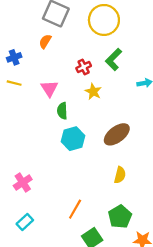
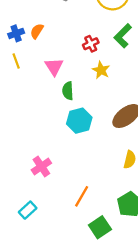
orange semicircle: (45, 41) -> (37, 31), moved
yellow line: (14, 83) -> (16, 61), turned 56
pink cross: (23, 182) -> (41, 166), moved

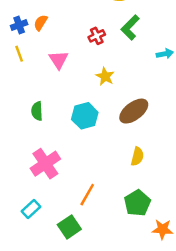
yellow star: (101, 70) -> (105, 76), moved
green semicircle: (68, 91) -> (37, 111), moved
pink cross: (41, 166) -> (45, 164), size x1.4
green square: (100, 227) -> (69, 227), moved

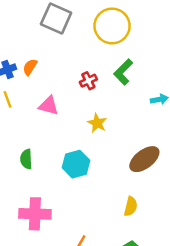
pink triangle: (59, 60) -> (49, 106), turned -42
brown ellipse: (134, 111) -> (144, 159), moved
pink cross: (45, 164) -> (35, 214), turned 36

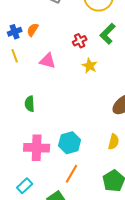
yellow star: (97, 123) -> (90, 66), moved
cyan hexagon: (76, 164) -> (70, 143), moved

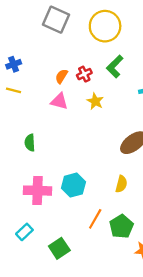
orange semicircle: (33, 30) -> (61, 76), moved
yellow line: (15, 56) -> (14, 90), turned -56
pink triangle: (48, 61) -> (59, 101), moved
orange line: (72, 174) -> (95, 219), moved

